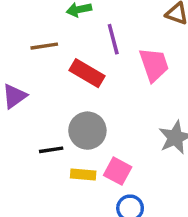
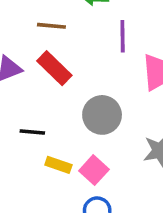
red rectangle: (87, 73) -> (54, 68), moved
gray circle: (87, 131) -> (102, 115), moved

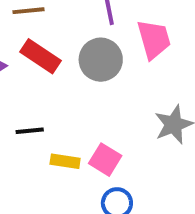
gray circle: (102, 115) -> (101, 60), moved

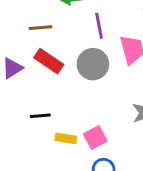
pink square: (105, 160) -> (95, 137), turned 30

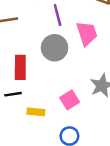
red rectangle: (49, 61) -> (20, 67), moved, turned 60
pink square: (95, 137) -> (70, 100), moved

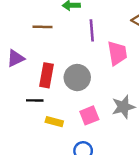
gray circle: (55, 48) -> (77, 78), moved

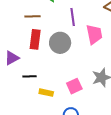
purple triangle: (16, 58) -> (12, 58), moved
red rectangle: (46, 75) -> (35, 39), moved
gray circle: (77, 78) -> (60, 43), moved

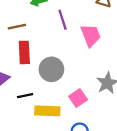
gray circle: (60, 43) -> (51, 69), moved
yellow rectangle: (46, 93) -> (47, 111), size x1.5

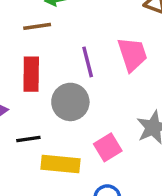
purple line: (63, 20) -> (88, 62), moved
brown line: (17, 27) -> (37, 26), moved

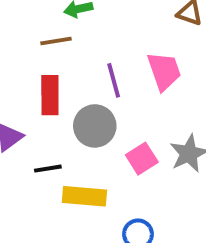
pink square: (108, 147) -> (142, 159), moved

